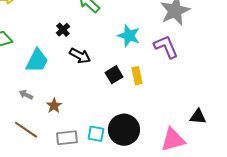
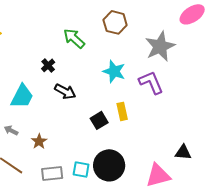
black square: (114, 75) -> (99, 120), moved

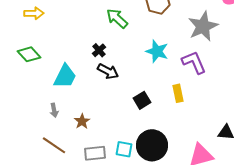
black cross: (48, 65) -> (99, 50), moved
yellow rectangle: (122, 111) -> (178, 93), moved
gray arrow: (11, 130) -> (54, 110), turned -128

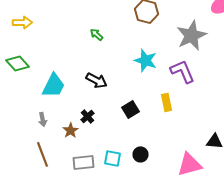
green arrow: (117, 18) -> (96, 34), moved, size x0.6
black cross: (99, 50) -> (88, 116), moved
brown line: (54, 145) -> (42, 154), turned 35
black circle: (152, 145) -> (140, 154), size x0.5

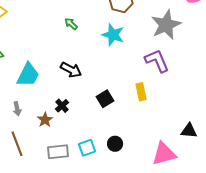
cyan star: (146, 60) -> (113, 35), moved
cyan square: (112, 158) -> (87, 148), turned -30

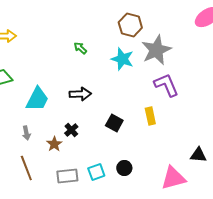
gray star: (166, 25) -> (156, 50), moved
black arrow: (71, 70) -> (80, 94), turned -30
black square: (105, 99) -> (114, 123), turned -30

